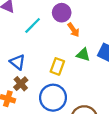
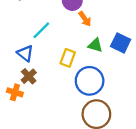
cyan line: (33, 26) -> (41, 30), moved
blue circle: (53, 98) -> (90, 81), moved

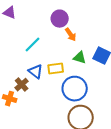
blue triangle: (25, 53) -> (36, 72), moved
yellow rectangle: (68, 58) -> (56, 69), turned 63

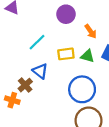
orange arrow: (71, 35) -> (91, 31), moved
yellow rectangle: (56, 69) -> (66, 54), moved

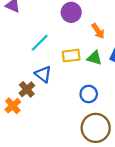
blue circle: (82, 89) -> (89, 94), size x0.6
orange cross: (12, 100) -> (13, 106), turned 32

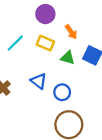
yellow rectangle: (71, 56) -> (45, 43), moved, turned 30
blue triangle: (43, 74) -> (39, 81), moved

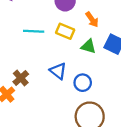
cyan line: (15, 43) -> (34, 31), turned 48

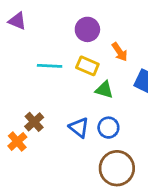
green triangle: (88, 46) -> (104, 90), moved
blue triangle: (58, 71) -> (79, 128), moved

